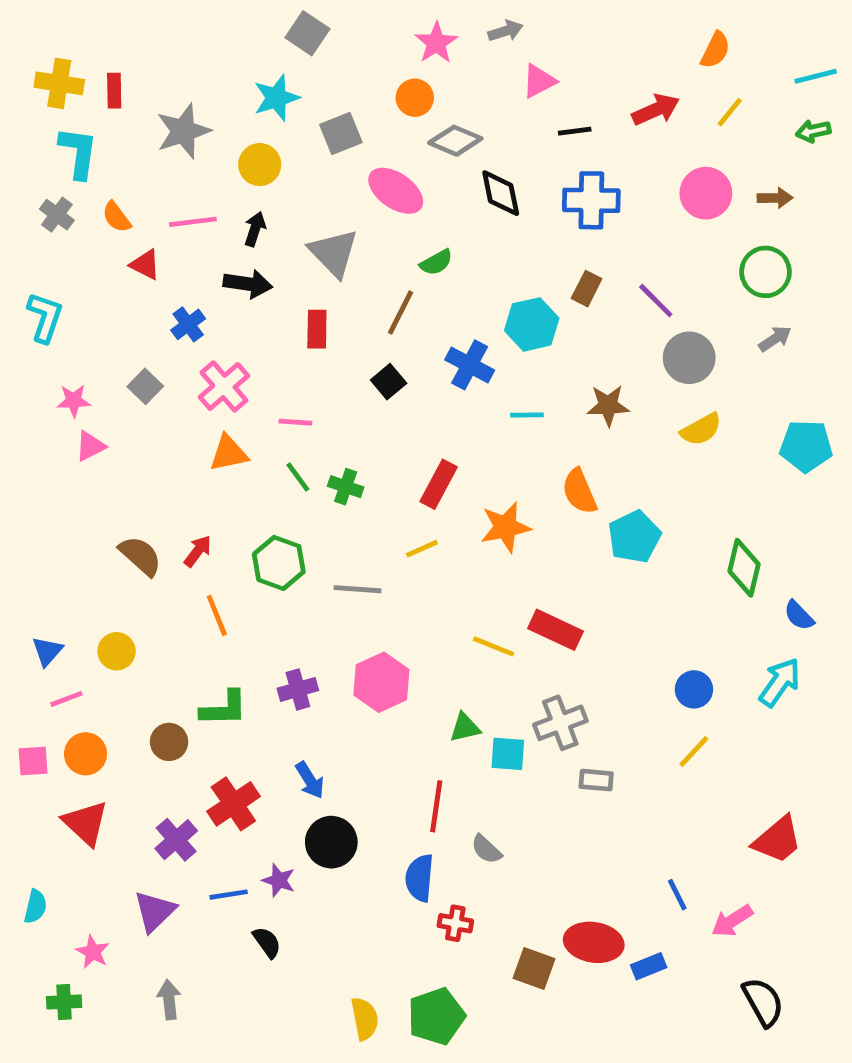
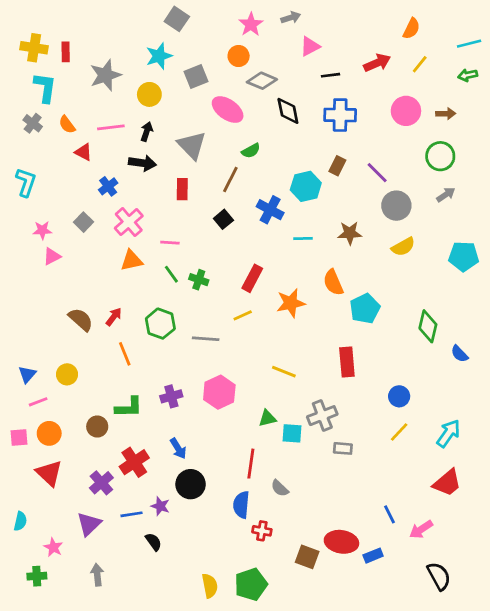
red rectangle: (556, 630) -> (347, 362), moved, turned 60
cyan arrow: (780, 682) -> (449, 433), moved

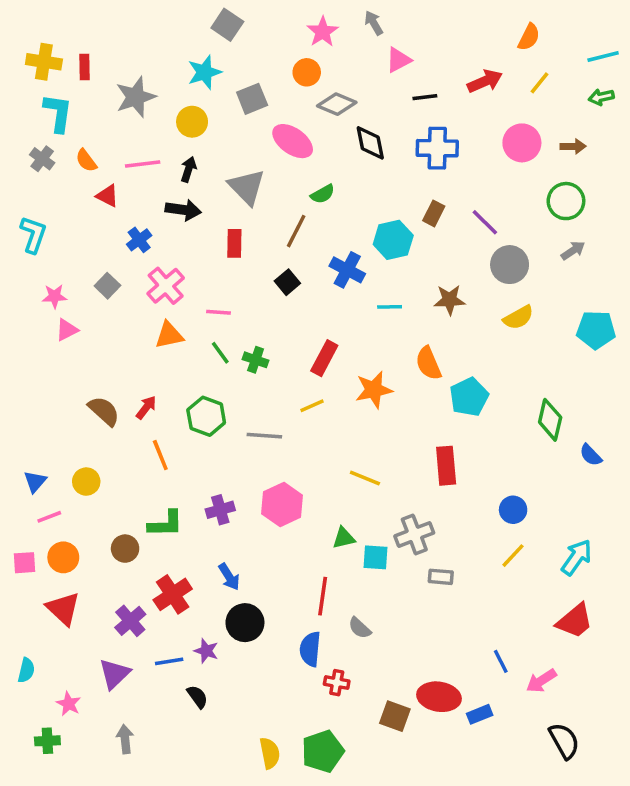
gray arrow: (291, 18) -> (374, 23), turned -102

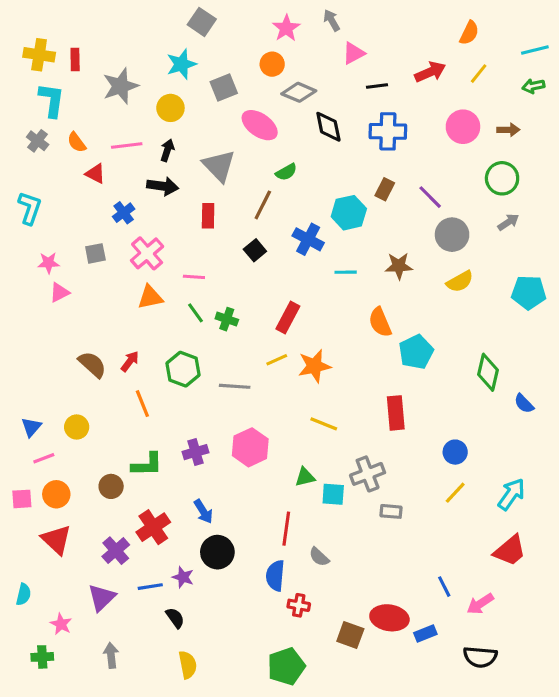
gray square: (107, 286) -> (95, 253), turned 35
orange star: (374, 390) -> (314, 366), moved
black semicircle: (564, 741) -> (480, 657), moved, turned 124
yellow semicircle: (270, 753) -> (188, 665), moved

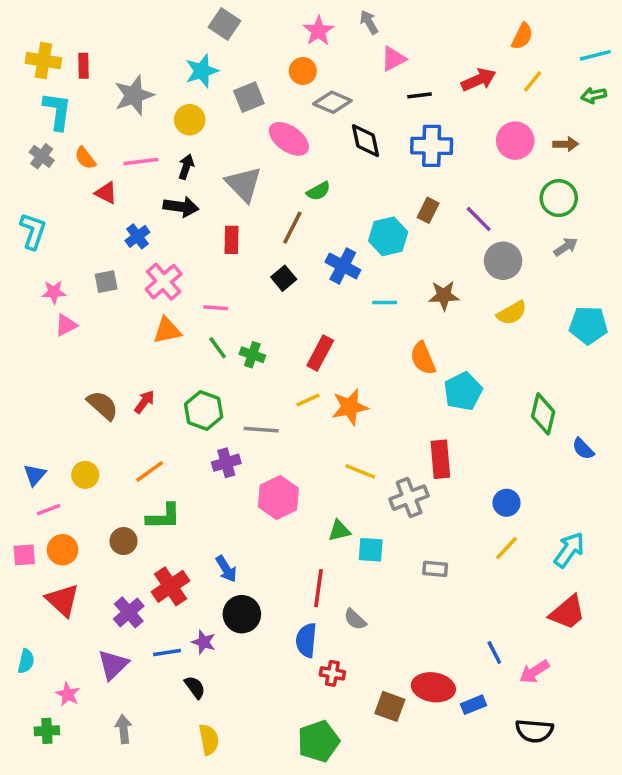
orange line: (142, 404) -> (150, 471), moved, turned 76
purple cross: (196, 452) -> (226, 463), moved
gray cross: (368, 474) -> (409, 498), moved

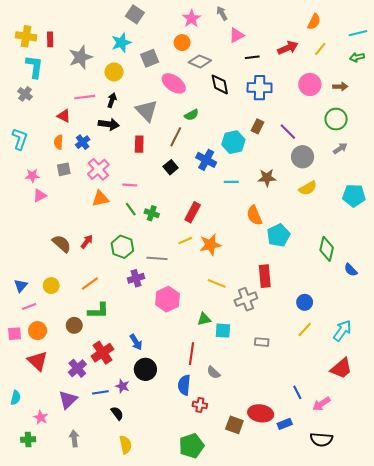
orange semicircle: (85, 158) -> (58, 142), moved, turned 40

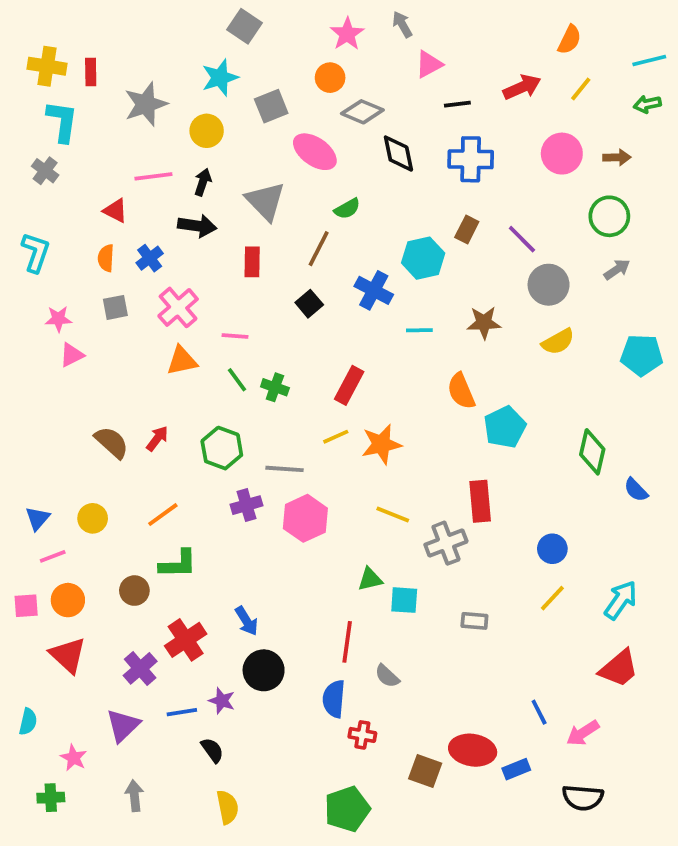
pink hexagon: (167, 299) -> (305, 518), moved

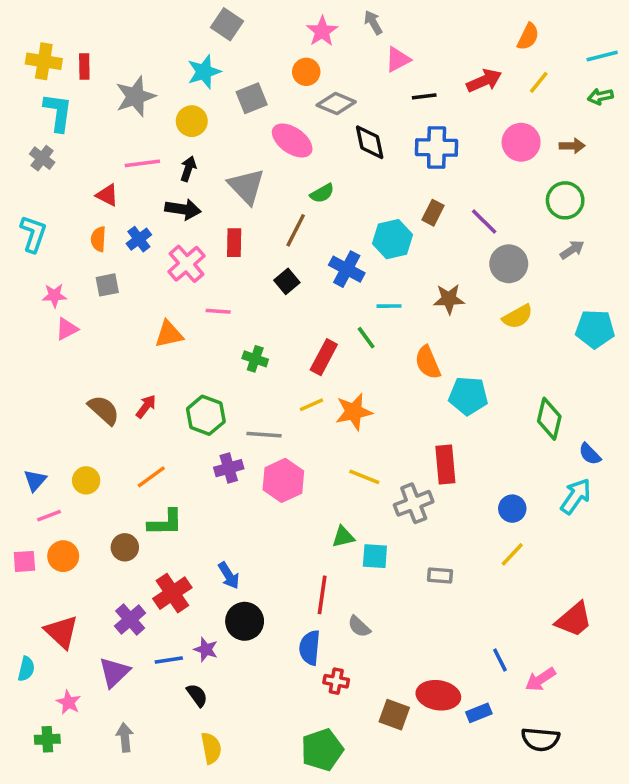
pink cross: (178, 307) -> (186, 264), moved
green line: (237, 380) -> (366, 338), moved
cyan pentagon: (505, 427) -> (468, 396), turned 30
cyan arrow: (621, 600) -> (576, 496), moved
red triangle: (68, 655) -> (61, 632), moved

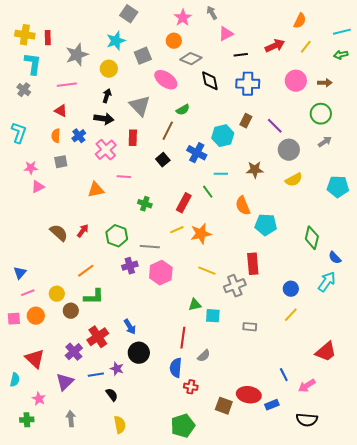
pink line: (142, 163) -> (67, 85), moved
yellow circle: (86, 480) -> (57, 294), moved
gray semicircle: (359, 627) -> (204, 356), turned -88

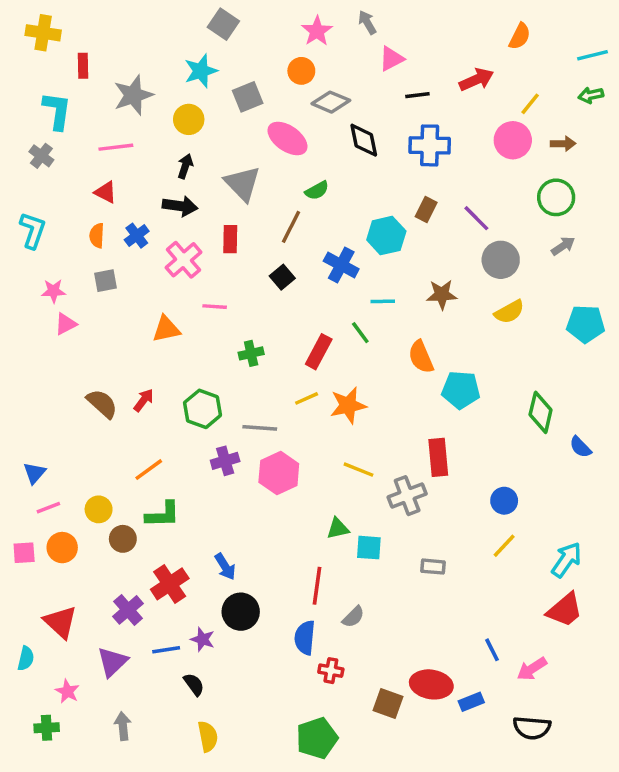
yellow cross: (25, 35) -> (43, 33), moved
yellow line: (306, 47) -> (530, 104), moved
green cross: (145, 204) -> (251, 353), turned -32
cyan arrow: (327, 282) -> (567, 560), moved

